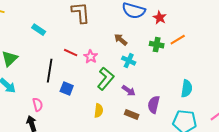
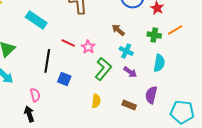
cyan rectangle: (39, 30) -> (36, 20), size x1.5
cyan semicircle: (187, 89) -> (159, 63), moved
purple arrow: (129, 91) -> (130, 72), moved

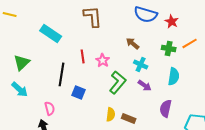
red line: (68, 43) -> (83, 56), turned 56
brown rectangle: (129, 105) -> (129, 118), moved

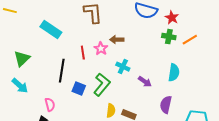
brown arrow: (133, 43) -> (117, 40), moved, turned -40
green cross: (169, 48) -> (169, 37), moved
pink star: (103, 60) -> (101, 49), moved
cyan cross: (141, 64) -> (123, 67), moved
green L-shape: (118, 82) -> (102, 85), moved

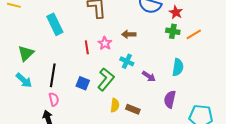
cyan rectangle: (51, 30) -> (55, 24), turned 30
brown arrow: (117, 40) -> (129, 34), moved
black line: (62, 71) -> (53, 75), moved

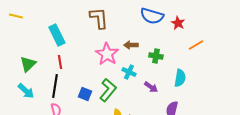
green cross: (173, 31) -> (156, 56), moved
pink star: (105, 43) -> (107, 54), size x1.6
red line: (87, 47) -> (60, 62), moved

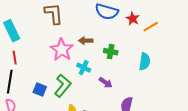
orange line: (196, 45) -> (151, 27), moved
cyan semicircle: (180, 78) -> (145, 62), moved

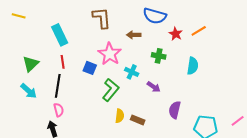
red star: (133, 19) -> (176, 34), moved
brown arrow: (86, 41) -> (134, 35), moved
blue square: (40, 90) -> (90, 68), moved

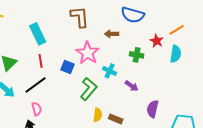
red star: (176, 34) -> (157, 41), moved
cyan semicircle: (193, 66) -> (176, 54), moved
black line: (58, 86) -> (36, 85), turned 45

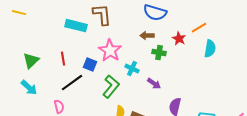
cyan rectangle: (38, 34) -> (76, 26), moved, turned -50
brown arrow: (112, 34) -> (147, 36), moved
cyan semicircle: (176, 54) -> (210, 49), moved
black line: (36, 85) -> (72, 83), moved

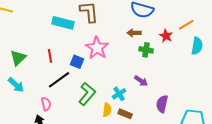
cyan cross: (132, 69) -> (119, 94), moved, turned 32
green L-shape: (111, 87) -> (87, 94), moved

